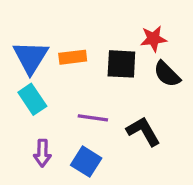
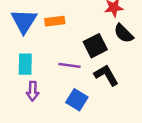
black square: (121, 64) -> (95, 46), moved, turned -30
cyan rectangle: (32, 99) -> (25, 64), moved, turned 35
blue square: (86, 162) -> (77, 100), moved

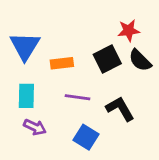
orange rectangle: (55, 21) -> (62, 63), moved
black square: (95, 46) -> (107, 59), moved
purple arrow: (33, 91) -> (35, 127), turned -66

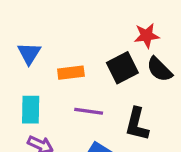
blue triangle: (25, 46) -> (29, 53), size x0.7
black L-shape: (120, 109) -> (137, 124), turned -136

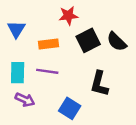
red star: (147, 36) -> (68, 16), moved
purple line: (89, 111) -> (47, 71), moved

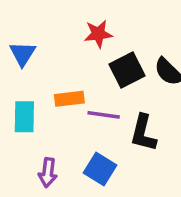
orange rectangle: (49, 44) -> (69, 99), moved
purple line: (47, 71) -> (104, 115), moved
purple arrow: (25, 100) -> (48, 173), moved, turned 72

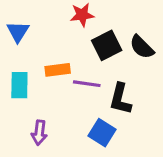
blue square: (100, 169) -> (102, 133), moved

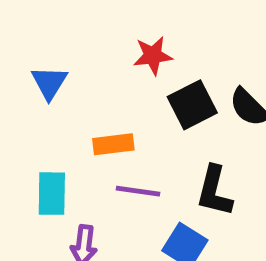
purple line: (87, 84) -> (138, 191), moved
cyan rectangle: (19, 85) -> (52, 194), moved

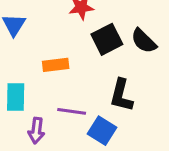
purple line: (138, 191) -> (72, 111), moved

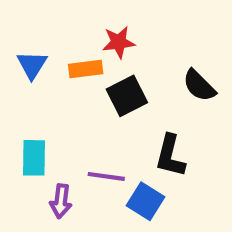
black square: (107, 39) -> (127, 96), moved
orange rectangle: (56, 65) -> (86, 69), moved

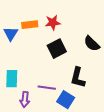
orange rectangle: (86, 69) -> (30, 25), moved

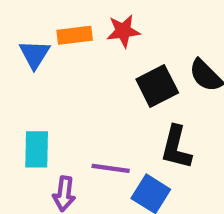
black square: (57, 49) -> (157, 86), moved

